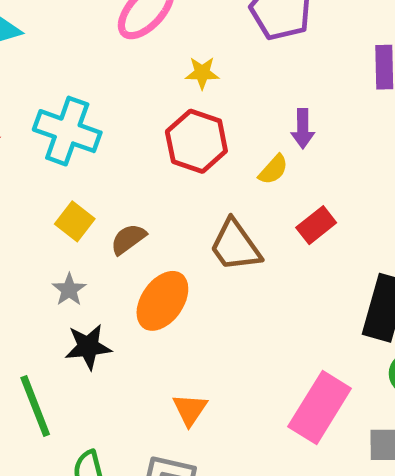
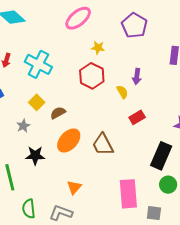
yellow semicircle: (273, 170) -> (122, 92), turned -80
brown trapezoid: (235, 246) -> (103, 145), moved
gray star: (69, 290) -> (23, 126), moved
pink rectangle: (320, 408) -> (128, 194), turned -44

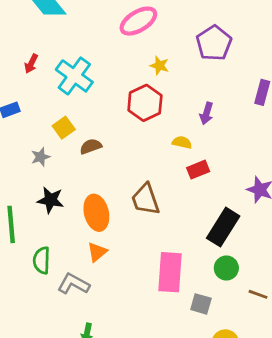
yellow semicircle: (122, 92) -> (182, 142), moved, turned -56
orange ellipse: (69, 141) -> (96, 213), moved, turned -65
green semicircle: (29, 209) -> (42, 260), moved

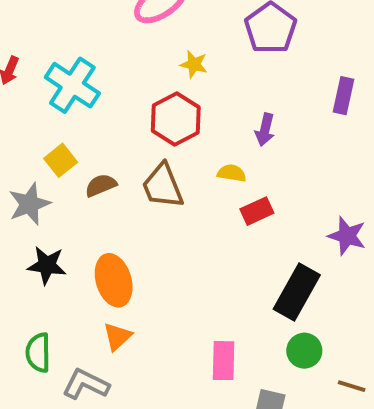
gray star: (41, 157) -> (29, 204), size x1.5
brown trapezoid: (146, 199) -> (163, 186), moved
pink rectangle: (170, 272) -> (224, 361), size x0.7

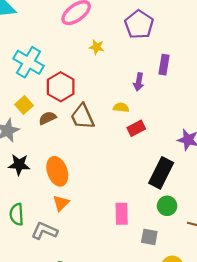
purple rectangle: (343, 96) -> (164, 65), moved
red hexagon: (176, 119) -> (61, 87), moved

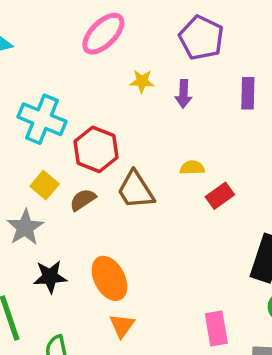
purple arrow: (139, 82) -> (184, 94), moved

